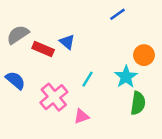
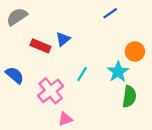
gray semicircle: (18, 35) -> (17, 17), moved
blue triangle: (67, 42) -> (63, 39), turned 40
pink triangle: (81, 116) -> (65, 119), moved

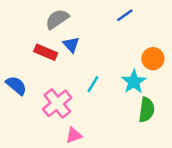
gray semicircle: (17, 17) -> (57, 19), moved
blue triangle: (63, 39) -> (71, 45), turned -32

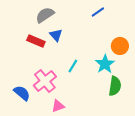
blue semicircle: (16, 85) -> (22, 93), moved

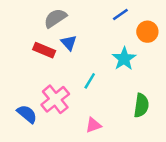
orange circle: (120, 46) -> (147, 32), moved
cyan star: (105, 64) -> (124, 59), moved
pink triangle: (58, 106) -> (93, 125), moved

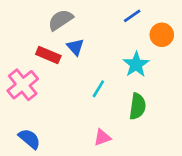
pink cross: (55, 99) -> (23, 85), moved
green semicircle: (141, 105) -> (137, 106), moved
blue semicircle: (27, 114) -> (29, 139), moved

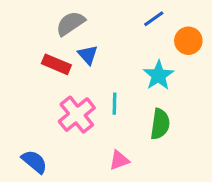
pink cross: (23, 85) -> (77, 115), moved
cyan line: (98, 89) -> (114, 104), turned -30

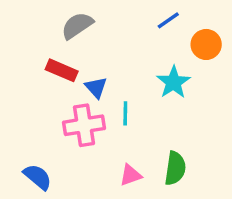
blue triangle: (88, 55) -> (96, 87), moved
pink cross: (77, 115) -> (84, 125), turned 30
green semicircle: (160, 124) -> (175, 168), moved

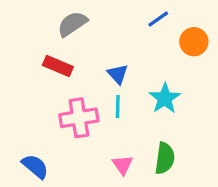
cyan star: (173, 82) -> (165, 98), moved
blue triangle: (96, 87) -> (118, 74), moved
pink triangle: (130, 175) -> (123, 165), turned -45

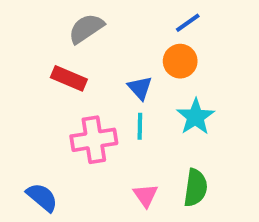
orange circle: (194, 42) -> (180, 61), moved

